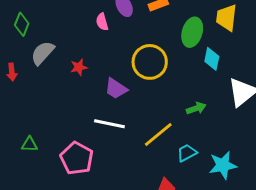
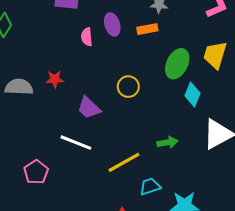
gray semicircle: (43, 53) -> (19, 87), moved, turned 40
yellow circle: (150, 62) -> (128, 87), size x0.6
pink pentagon: (77, 158) -> (36, 172), size x0.7

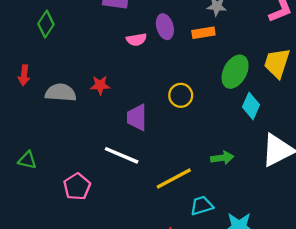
pink semicircle: (87, 37) -> (137, 40), turned -96
purple trapezoid: (89, 108) -> (137, 117), turned 45

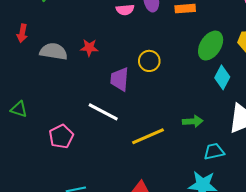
yellow circle: (181, 95) -> (149, 61), moved
cyan trapezoid: (202, 206) -> (214, 152), moved

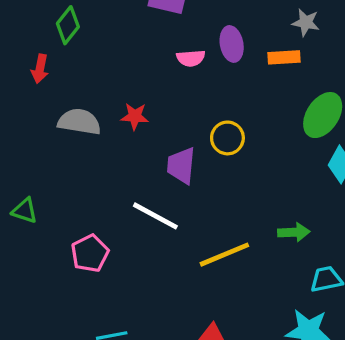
red arrow: (22, 33) -> (40, 69), moved

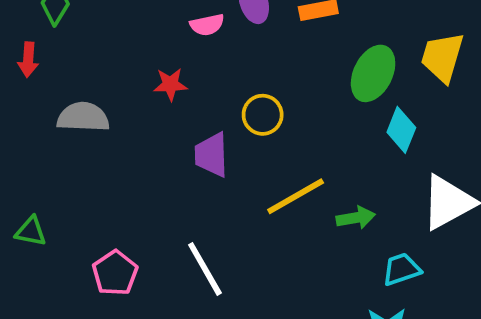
red star: (135, 116) -> (170, 84), moved
white line: (155, 216) -> (205, 269), moved, turned 39
yellow line: (224, 255) -> (296, 196), moved

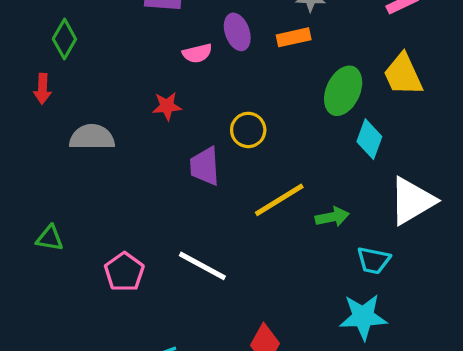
yellow trapezoid: (442, 57) -> (403, 75), turned -39
white line: (205, 269) -> (202, 266), turned -30
cyan trapezoid: (401, 269) -> (373, 260), turned -148

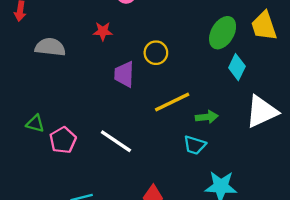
green triangle: (50, 238) -> (35, 124), moved
cyan trapezoid: (373, 260) -> (195, 145), moved

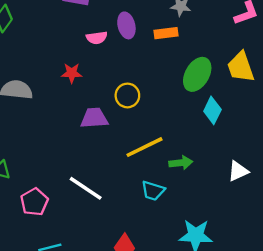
purple trapezoid: (124, 74) -> (94, 118), turned 84
white triangle: (262, 112) -> (238, 171), moved, size x0.6
pink pentagon: (63, 140) -> (34, 202), moved
cyan trapezoid: (195, 145) -> (153, 191), moved

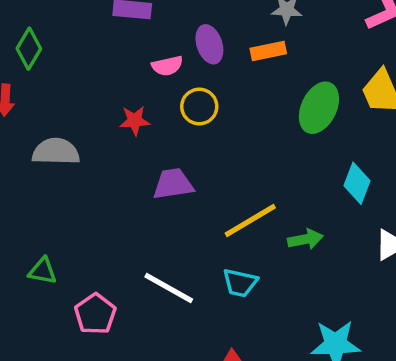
yellow circle: (127, 95) -> (199, 107), moved
cyan diamond: (212, 110) -> (357, 183), moved
cyan trapezoid: (153, 191) -> (240, 283), moved

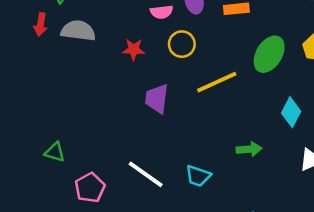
gray semicircle: (56, 152) -> (78, 31), moved
purple trapezoid: (173, 184) -> (157, 99), turned -80
yellow line: (250, 221) -> (217, 82), moved

